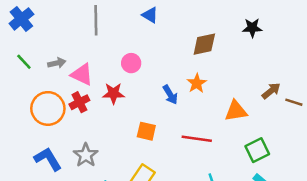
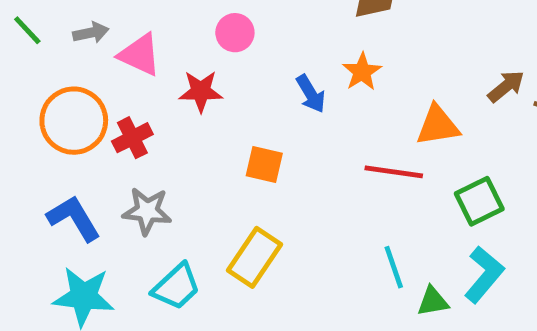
red cross: (79, 102) -> (132, 138), moved
red line: (197, 139) -> (394, 172), moved
gray star: (86, 155) -> (147, 211), turned -30

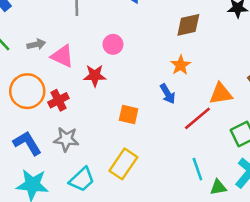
blue arrow: (311, 94) -> (168, 94), moved
red line: (394, 172) -> (197, 118), turned -48

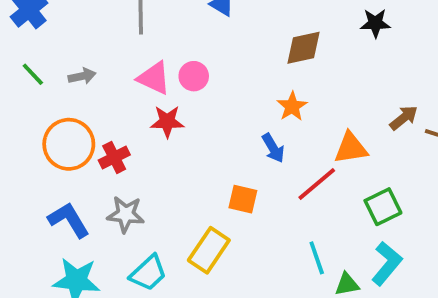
pink triangle: (62, 56) -> (154, 78), moved
orange square: (129, 115) -> (243, 199), moved

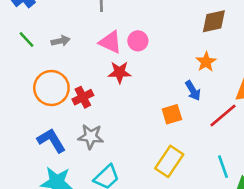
orange square: (243, 199) -> (172, 114), moved, turned -30
yellow rectangle: (209, 250) -> (169, 161), moved

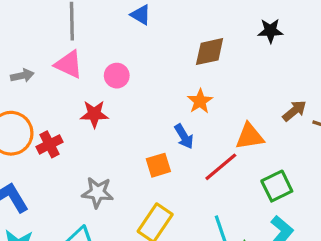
pink triangle: (110, 42) -> (69, 64), moved
gray star: (91, 136) -> (98, 192), moved

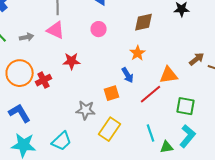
pink circle: (117, 76) -> (99, 29), moved
green square: (277, 186) -> (186, 106), turned 36
gray star: (98, 192) -> (86, 110), moved

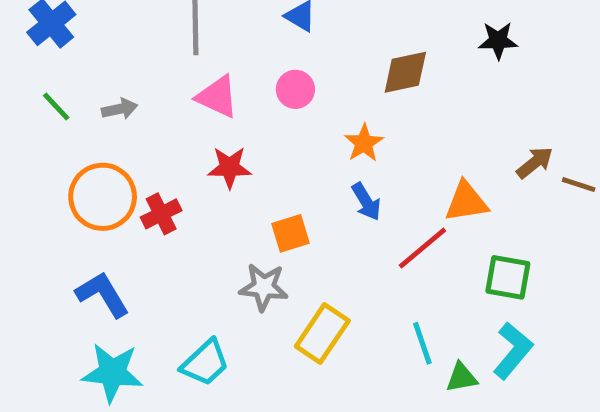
pink triangle: (56, 30) -> (217, 97), moved
orange star: (138, 53) -> (364, 143), moved
orange square: (112, 93) -> (291, 233), moved

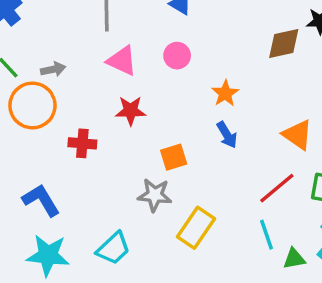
brown diamond: (405, 72) -> (284, 44), moved
orange circle: (103, 197) -> (32, 105), moved
orange triangle: (466, 202) -> (298, 135), turned 44
red cross: (161, 214) -> (82, 143), turned 32
red line: (422, 248) -> (277, 188), moved

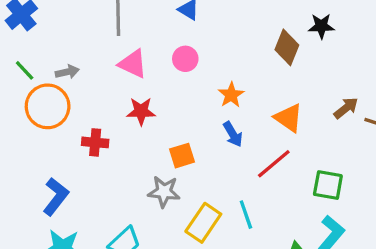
brown diamond: (284, 44) -> (287, 47), turned -56
orange triangle: (298, 135) -> (289, 118), moved
red line: (277, 188) -> (274, 164), moved
blue L-shape: (41, 200) -> (56, 197), turned 69
cyan line: (267, 235) -> (246, 215), moved

